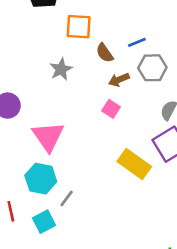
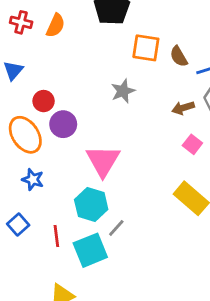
brown semicircle: (105, 53) -> (179, 56), moved
pink square: (111, 109) -> (192, 144), moved
cyan square: (44, 222) -> (90, 250), size x1.4

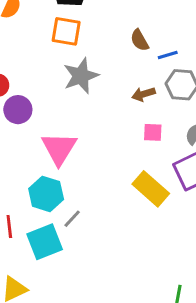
orange square: (146, 48) -> (66, 31), moved
gray star: (123, 91) -> (81, 76), size x1.4
pink square: (192, 144) -> (153, 132), turned -36

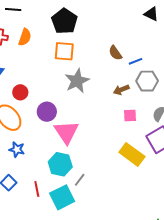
purple circle: (18, 110) -> (47, 112), moved

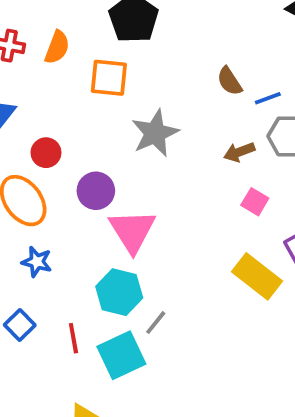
orange square: (64, 51) -> (109, 78), moved
pink square: (130, 115) -> (255, 202), turned 32

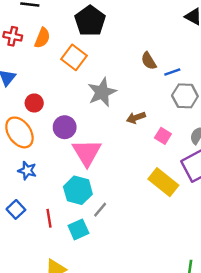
orange square: (109, 78) -> (74, 57), turned 30
brown arrow: (239, 152) -> (136, 118), moved
cyan square: (121, 355) -> (78, 229), size x0.7

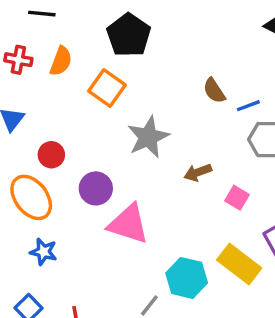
pink triangle: (87, 152) -> (128, 224), turned -40
cyan hexagon: (78, 190) -> (187, 278), moved

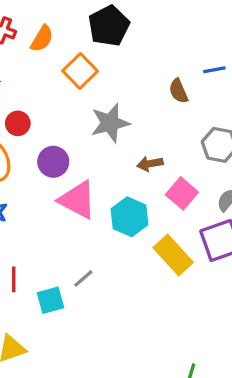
blue line: (248, 106) -> (214, 70), moved
pink square: (237, 198) -> (182, 193), size x1.4
cyan hexagon: (187, 278) -> (129, 217), moved

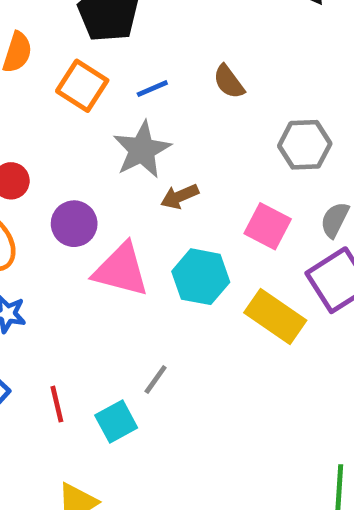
blue line: (214, 70) -> (152, 89), moved
brown arrow: (150, 164) -> (180, 196), moved

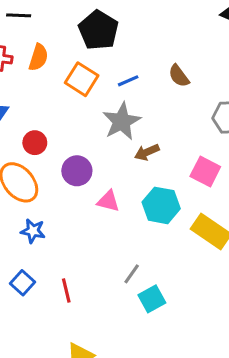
pink triangle: (121, 270) -> (108, 201), size x0.6
cyan square: (116, 422) -> (152, 299), moved

